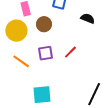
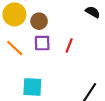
brown circle: (44, 24) -> (39, 21), moved
red line: (70, 52) -> (69, 46), turned -32

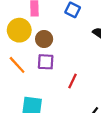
red line: (69, 46) -> (73, 81), moved

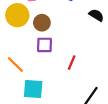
orange line: (17, 65) -> (15, 64), moved

